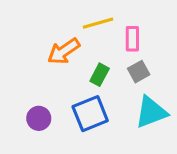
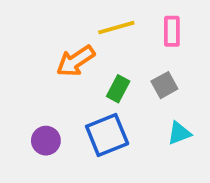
pink rectangle: (132, 39) -> (172, 31), moved
cyan triangle: (151, 112) -> (179, 133), size x0.6

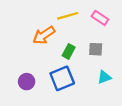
pink rectangle: (172, 31) -> (100, 18), turned -56
gray square: (164, 85) -> (96, 49), turned 32

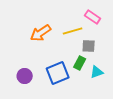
yellow line: (68, 16) -> (73, 31), moved
green rectangle: (69, 51) -> (80, 63), moved

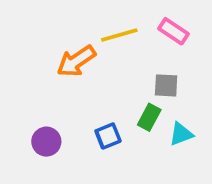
yellow line: (73, 31) -> (119, 35), moved
blue square: (58, 73) -> (108, 136), size x0.6

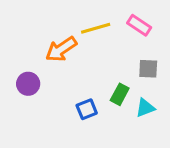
gray square: (166, 85) -> (148, 69), moved
purple circle: (46, 142) -> (28, 84), moved

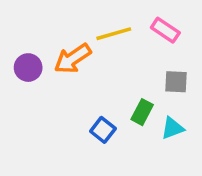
purple circle: (28, 84) -> (28, 68), moved
blue square: (87, 109) -> (103, 130), turned -30

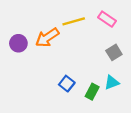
gray square: (176, 82) -> (114, 52), turned -35
green rectangle: (142, 112) -> (92, 92), moved

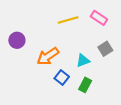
orange arrow: (47, 38) -> (48, 56), moved
cyan triangle: (112, 82) -> (83, 60), moved

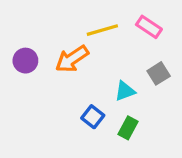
orange arrow: (48, 56) -> (72, 59), moved

